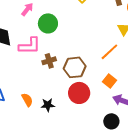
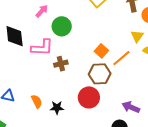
brown hexagon: (75, 67) -> (100, 74), moved
orange square: (109, 81) -> (101, 51), moved

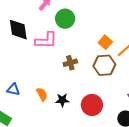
brown cross: (61, 64) -> (70, 63), moved
red circle: (89, 97) -> (92, 105), moved

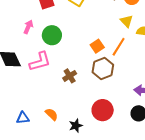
orange square: (105, 42) -> (97, 46), turned 32
black star: (62, 100) -> (76, 126), moved

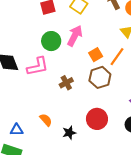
pink arrow: (28, 27) -> (75, 36), moved, size x1.5
blue triangle: (23, 118) -> (17, 130), moved

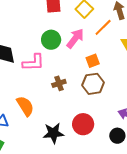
orange line: (117, 57) -> (103, 27), moved
orange semicircle: (46, 120) -> (25, 106), moved, size x1.5
black star: (69, 133) -> (53, 133), size x1.5

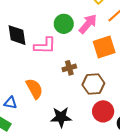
orange square: (93, 61) -> (104, 47), size x1.6
brown hexagon: (93, 84) -> (93, 84), moved
red circle: (83, 124) -> (103, 111), moved

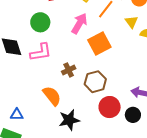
green circle: (64, 24) -> (40, 22), moved
orange semicircle: (34, 89) -> (52, 96), moved

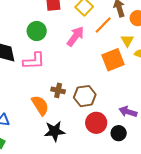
orange square: (99, 43) -> (113, 60), moved
brown cross: (69, 70) -> (58, 90), moved, turned 32

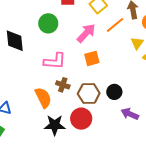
orange square: (113, 60) -> (92, 58), moved, size x0.7
pink L-shape: (34, 61) -> (55, 61), moved
red circle: (96, 123) -> (81, 119), moved
black circle: (119, 133) -> (114, 92), moved

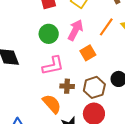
green circle: (48, 23) -> (49, 34), moved
orange line: (115, 25) -> (106, 27), moved

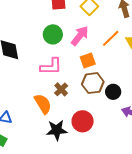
brown cross: (67, 86) -> (61, 89), turned 32
brown hexagon: (94, 87) -> (93, 83), moved

